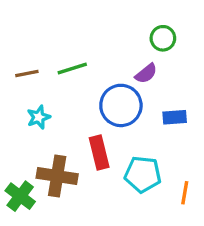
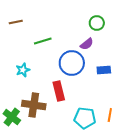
brown line: (27, 74) -> (16, 22), moved
cyan pentagon: (143, 174) -> (85, 118), moved

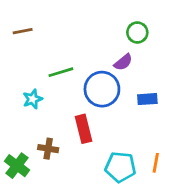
green line: (43, 41) -> (61, 72), moved
brown cross: (34, 105) -> (48, 149), size x0.6

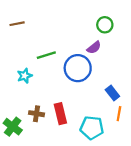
blue rectangle: (147, 99) -> (112, 93), moved, turned 56
red rectangle: (84, 129) -> (60, 114), moved
orange line: (156, 163) -> (119, 114), moved

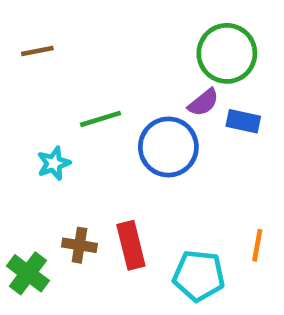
green circle: (105, 25) -> (227, 53), size x1.6
blue rectangle: (112, 93) -> (243, 121), moved, turned -40

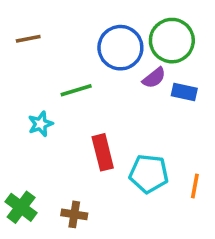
blue circle: (168, 147) -> (120, 48), moved
brown cross: (79, 245) -> (74, 214), moved
red rectangle: (131, 245) -> (103, 152), moved
cyan pentagon: (199, 276) -> (149, 174), moved

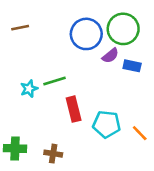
green line: (76, 90) -> (54, 81), moved
orange line: (195, 186) -> (140, 133), turned -54
green cross: (21, 207) -> (15, 148), turned -35

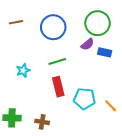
blue circle: (86, 34) -> (53, 27), moved
green line: (54, 81) -> (57, 61), moved

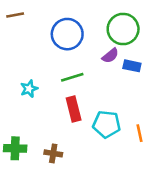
brown line: (16, 22) -> (15, 15), moved
orange line: (111, 106) -> (140, 133), turned 32

